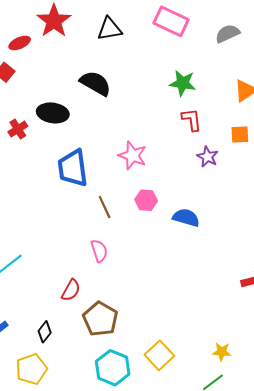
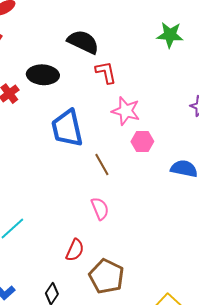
red L-shape: (192, 120) -> (106, 72), moved
pink hexagon: (146, 200) -> (142, 142), moved

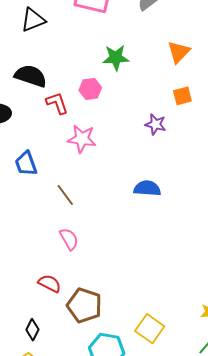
blue trapezoid: (67, 128) -> (26, 164), size x0.7
pink hexagon: (142, 142) -> (90, 89), moved
red semicircle: (75, 250) -> (50, 283), turned -80

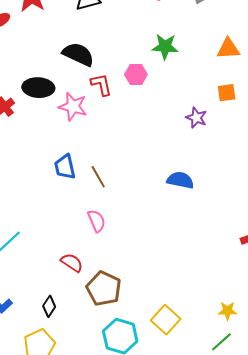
orange triangle: (179, 52) -> (228, 49), turned 35
pink star: (82, 139) -> (73, 107), moved
blue trapezoid: (26, 164) -> (65, 167), moved

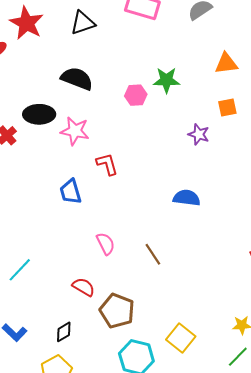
green star: (165, 47) -> (166, 80), moved
red L-shape: (101, 85) -> (107, 164), moved
brown line: (98, 177) -> (153, 254), moved
black diamond: (49, 306) -> (64, 332), turned 30

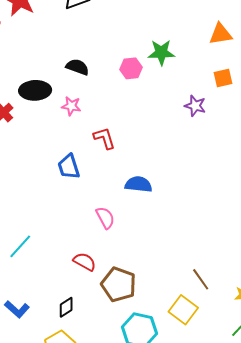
black semicircle: (77, 79) -> (77, 67), moved, size x0.7
pink star: (75, 131) -> (71, 106), size x0.7
blue semicircle: (187, 198) -> (138, 184), moved
brown line: (153, 254) -> (201, 279), moved

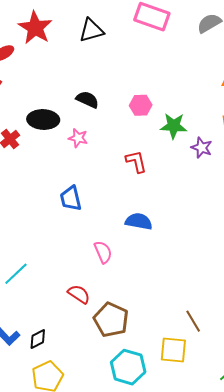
green star: (161, 52) -> (174, 126), moved
red L-shape: (104, 138) -> (136, 161), moved
black diamond: (66, 307) -> (38, 339), moved
yellow square: (183, 310) -> (173, 350), turned -36

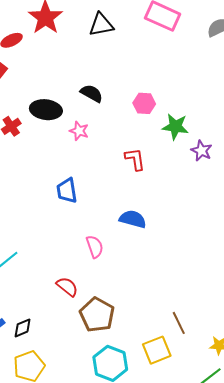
yellow square: (173, 350) -> (157, 350), turned -32

